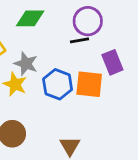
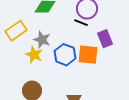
black line: (80, 40) -> (81, 23), turned 32

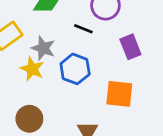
black line: (81, 23) -> (83, 29), moved
orange square: (88, 55) -> (119, 94), moved

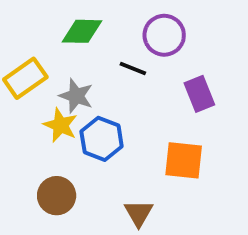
blue hexagon: (75, 69) -> (102, 139), moved

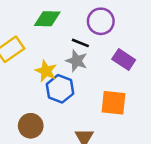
purple rectangle: (199, 94) -> (124, 60), turned -35
gray star: (76, 96) -> (77, 61), moved
yellow star: (60, 125) -> (46, 71), moved

